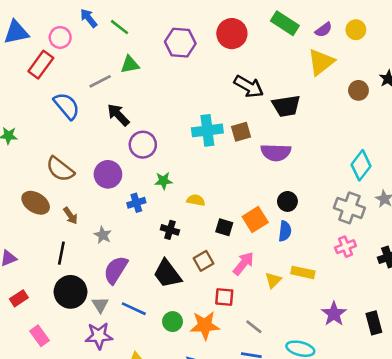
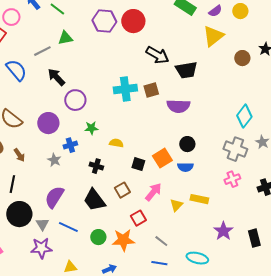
red circle: (232, 34) -> (133, 21), moved
blue semicircle: (285, 231) -> (185, 167), turned 84
gray star: (103, 235) -> (54, 160), moved
red square: (224, 297) -> (138, 218), turned -35

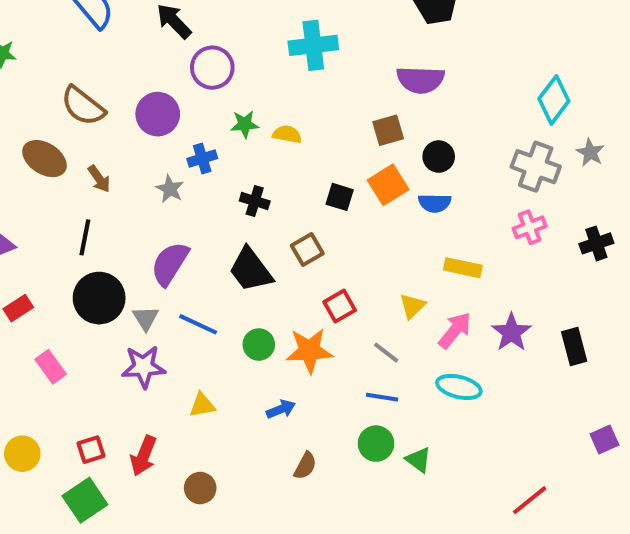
brown square: (151, 90) -> (388, 130), moved
yellow semicircle: (116, 143) -> (287, 134), moved
pink arrow: (153, 192) -> (455, 330), moved
yellow triangle: (176, 205) -> (412, 306), moved

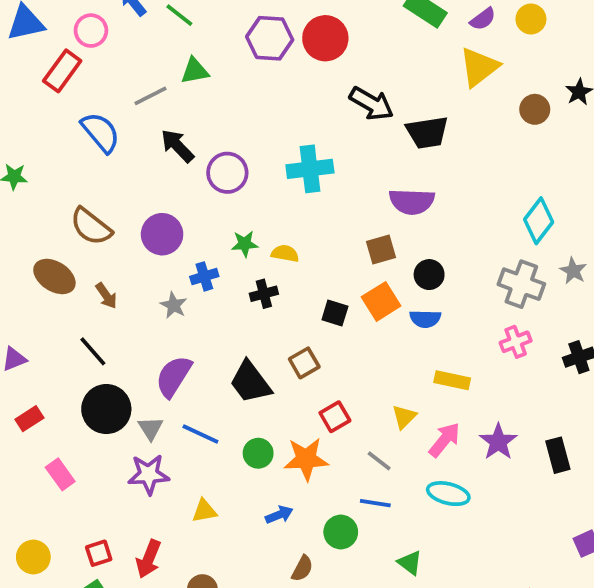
purple circle: (212, 68) -> (227, 173), moved
black cross: (255, 201) -> (264, 294), moved, turned -32
black line: (85, 237) -> (93, 351), turned -52
green circle: (376, 444) -> (341, 532), moved

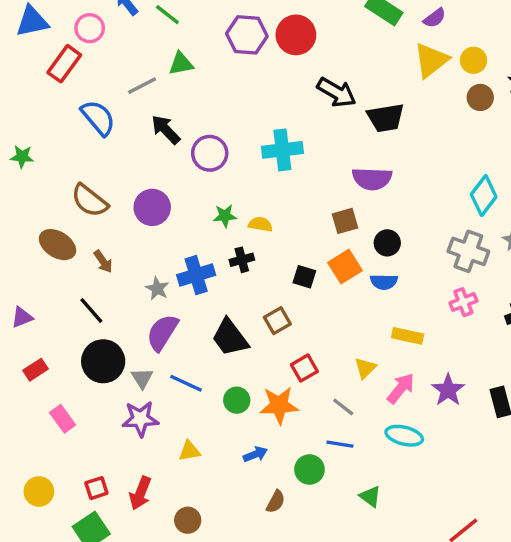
yellow circle: (531, 19) -> (473, 60), moved
blue cross: (204, 276) -> (196, 275), moved, size x1.5
gray star: (174, 305) -> (157, 289), moved

